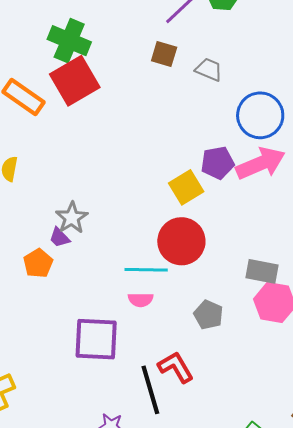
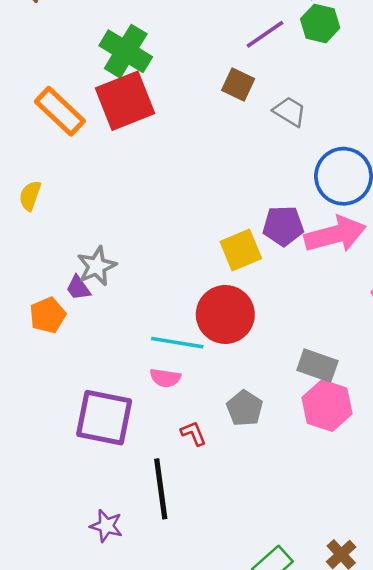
red L-shape: (176, 367) -> (193, 433), moved, size x0.6

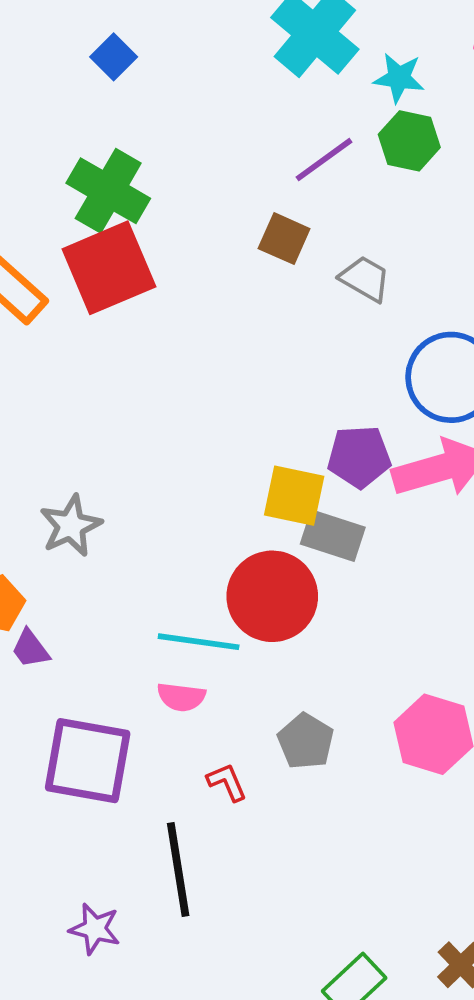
yellow square: (241, 250) -> (294, 496), turned 36
purple trapezoid: (78, 288) -> (30, 649), moved
gray rectangle: (317, 366) -> (333, 536), moved

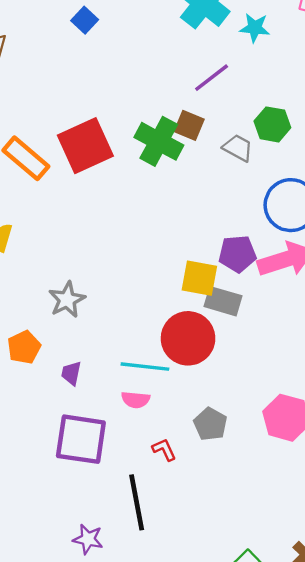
green hexagon: (409, 141) -> (272, 124), moved
green cross: (108, 191) -> (159, 141), moved
purple trapezoid: (30, 649) -> (71, 373), moved, turned 50

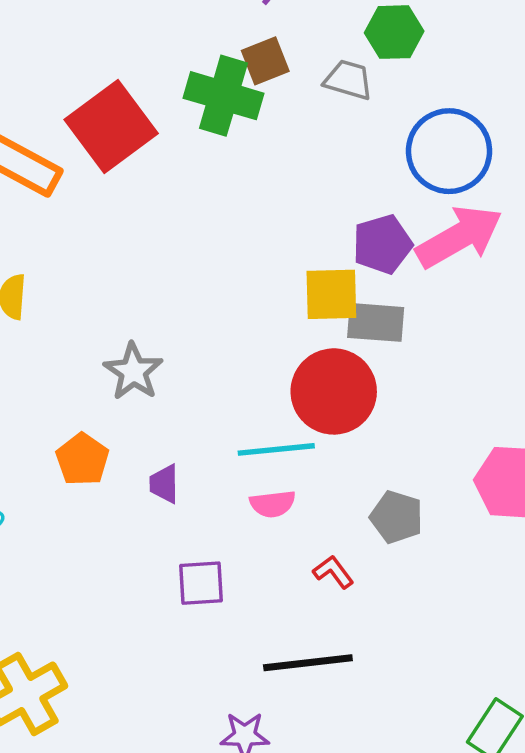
brown square: (189, 125) -> (265, 61), turned -32
purple square: (81, 439) -> (201, 583), size x0.6
black line: (137, 502) -> (308, 663), turned -74

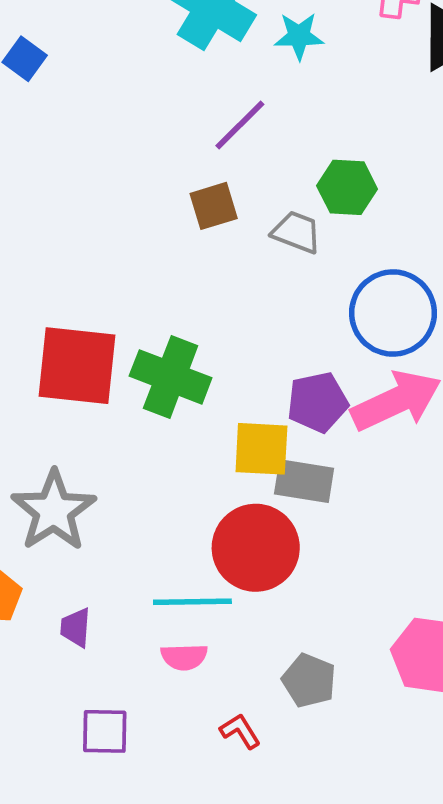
green cross: (224, 96) -> (171, 377), moved
red square: (111, 127) -> (77, 366), moved, turned 38
gray star: (133, 371) -> (54, 511), size x1.4

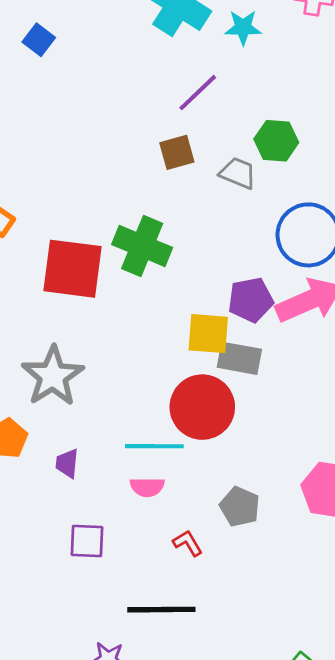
green cross: (171, 377) -> (142, 246), moved

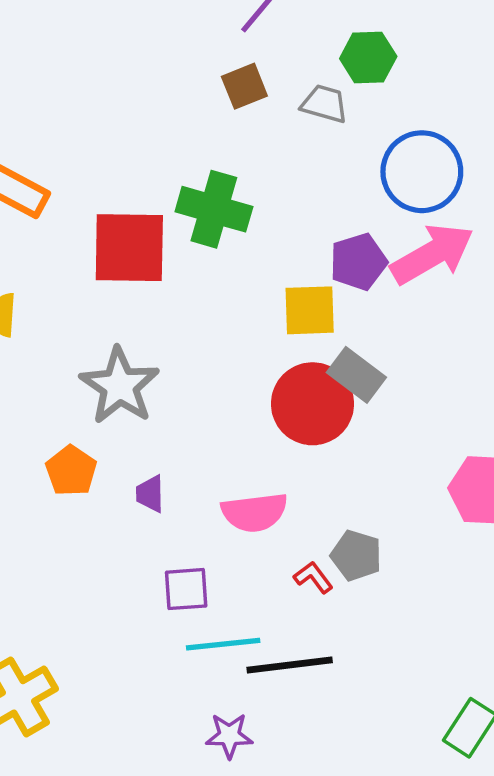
gray rectangle: (239, 358) -> (356, 375), moved, turned 33
cyan line: (154, 446) -> (223, 644), moved
pink semicircle: (147, 487) -> (254, 512), size x1.5
gray pentagon: (240, 507) -> (356, 556), moved

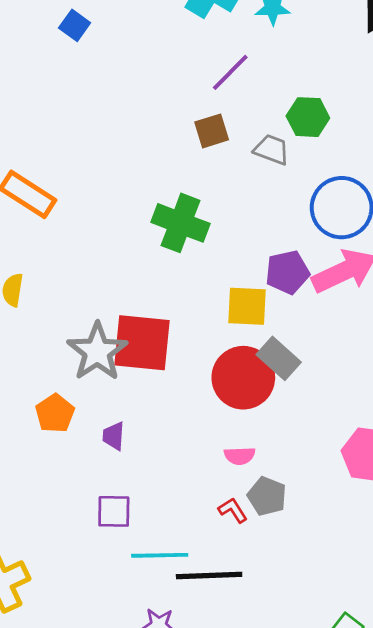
red square: (129, 248) -> (142, 343), moved
pink semicircle: (254, 512) -> (240, 456), moved, size x0.6
purple square: (186, 589) -> (114, 511), moved

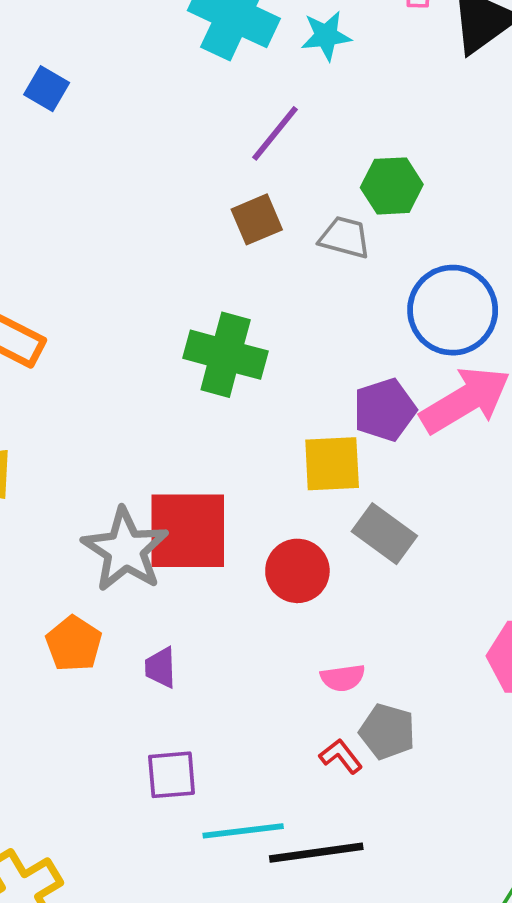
red circle: (243, 378) -> (297, 571), moved, size x0.7

